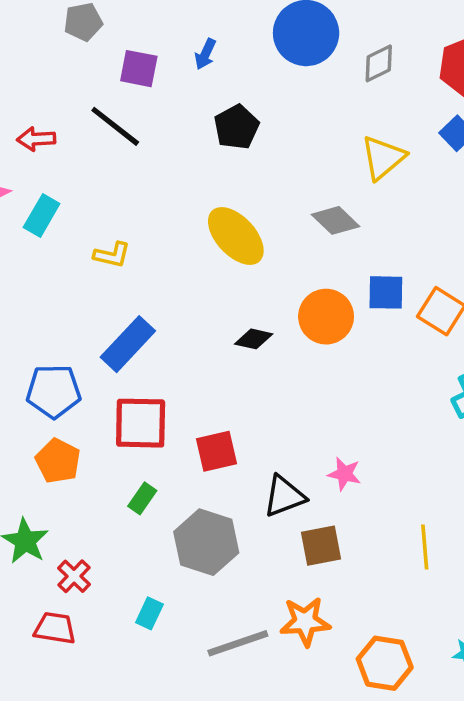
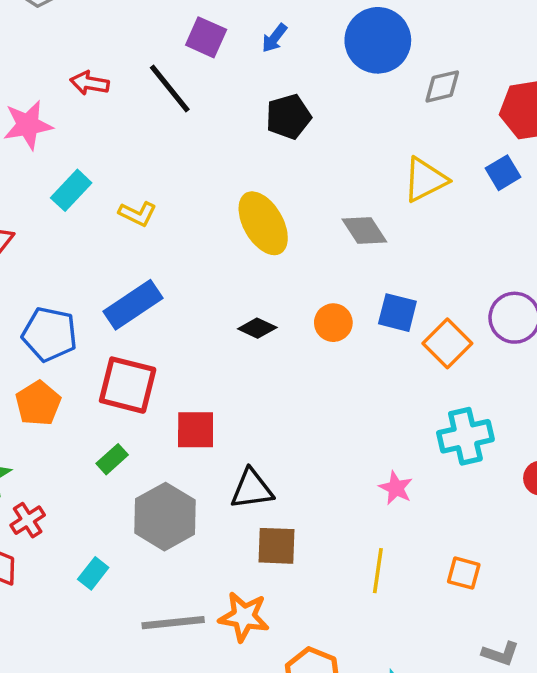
cyan rectangle: (42, 216) -> (71, 190), moved
orange circle: (326, 317) -> (333, 323), size x0.7
pink star: (344, 474) -> (396, 488), moved

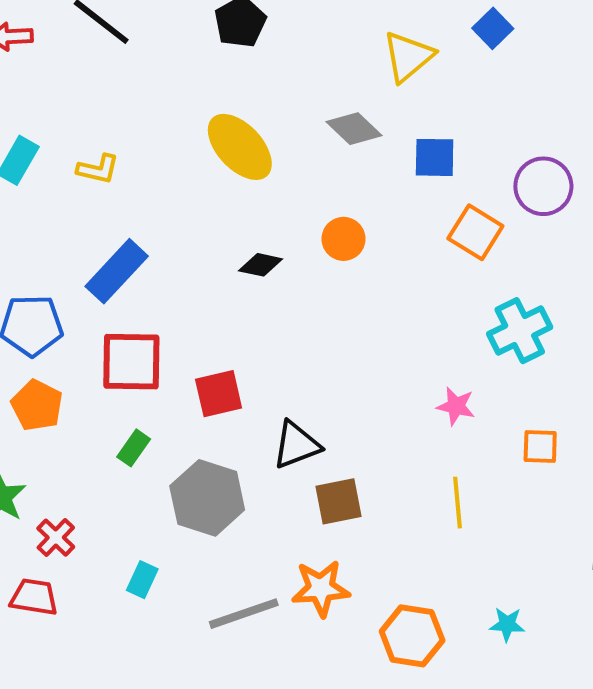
blue square: (397, 313) -> (435, 157), moved
orange square: (464, 573) -> (540, 446), moved

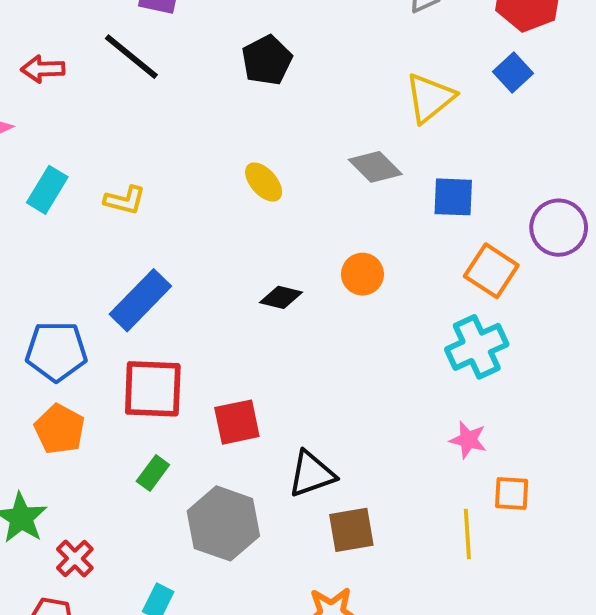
yellow ellipse: (240, 147) -> (264, 182), size x0.6
cyan cross: (520, 331) -> (477, 347), moved
orange square: (540, 446) -> (512, 493), moved

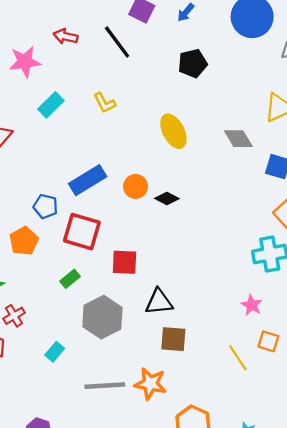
yellow ellipse: (264, 182) -> (173, 131), size x1.4
yellow L-shape: (125, 200) -> (105, 103), moved, turned 35
orange circle: (362, 274) -> (136, 186), moved
blue pentagon: (56, 351) -> (45, 206), moved, size x0.7
yellow line: (467, 534) -> (238, 358), turned -44

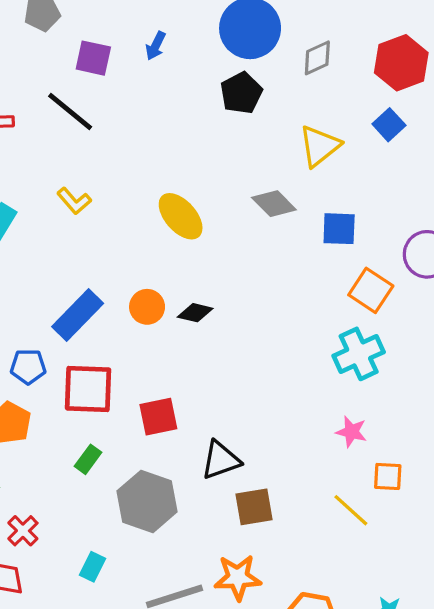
black pentagon: (193, 63) -> (241, 93), moved

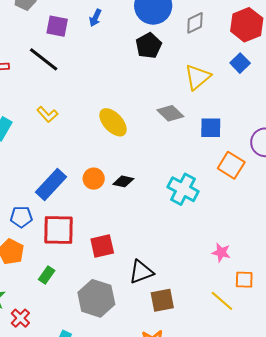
cyan cross: (359, 354) -> (183, 189), moved, turned -36
green rectangle: (88, 459) -> (47, 275), moved

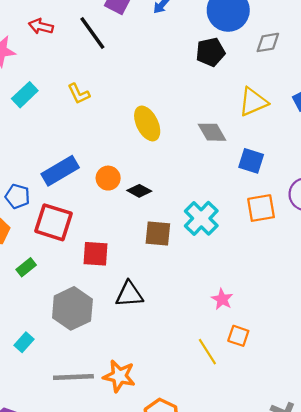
orange square: (231, 165) -> (261, 208), turned 32
brown square: (162, 300) -> (158, 234), moved

